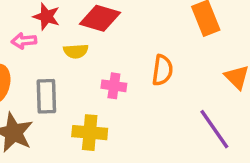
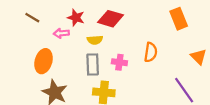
gray rectangle: (46, 96) -> (93, 64), moved

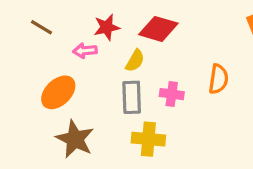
red star: (76, 18) -> (107, 27), turned -30
yellow semicircle: (95, 40) -> (135, 61), turned -56
orange ellipse: (44, 61) -> (58, 92), turned 30

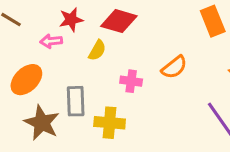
orange semicircle: (218, 79) -> (174, 67), turned 44
gray rectangle: (132, 97) -> (76, 101), moved

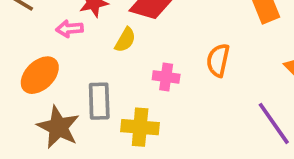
orange semicircle: (174, 67) -> (218, 60), turned 140

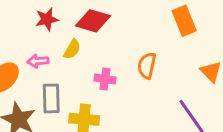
pink arrow: (69, 29) -> (38, 61), moved

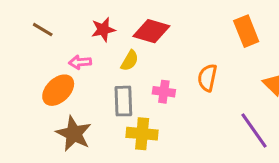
pink arrow: (38, 61) -> (80, 62), moved
gray rectangle: (51, 98) -> (123, 101), moved

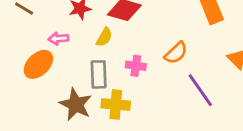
orange semicircle: (207, 78) -> (176, 53), turned -145
purple line: (254, 131) -> (200, 90), moved
brown star: (74, 134) -> (76, 105), moved

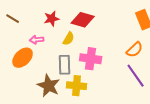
orange semicircle: (176, 53) -> (135, 50), moved
pink cross: (136, 66) -> (91, 59), size x1.5

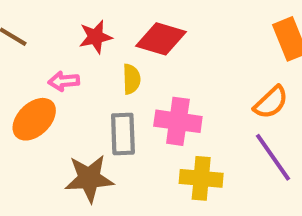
yellow semicircle: (69, 39) -> (131, 79), turned -32
brown star: (49, 86) -> (89, 178), turned -30
yellow cross: (77, 86) -> (201, 178), moved

